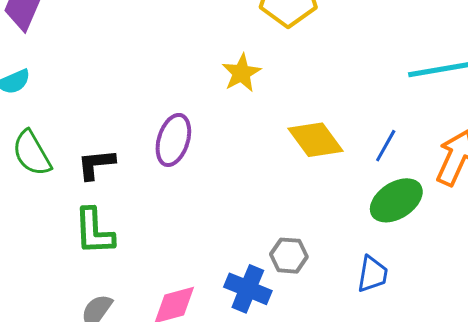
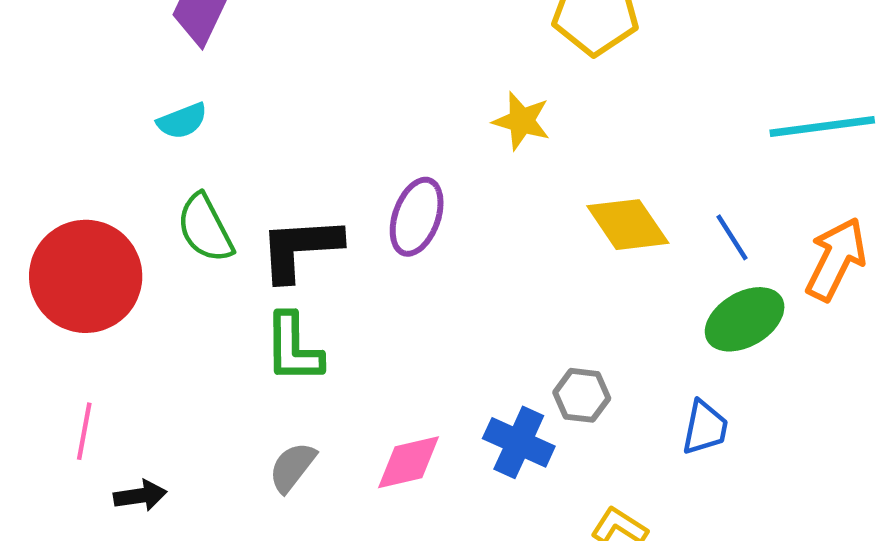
yellow star: (241, 73) -> (522, 121), turned -30
blue line: (386, 146) -> (732, 237), turned -64
black L-shape: (96, 164) -> (300, 248), size x1.5

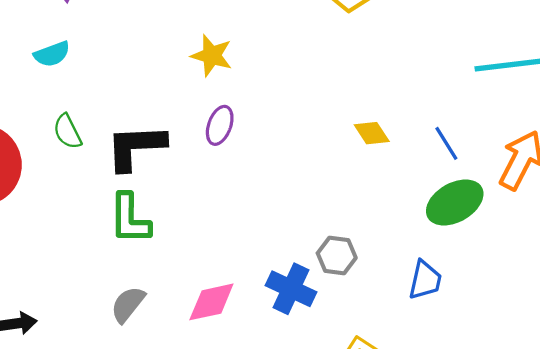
yellow star: (522, 121) -> (212, 56), moved
purple ellipse: (417, 217) -> (220, 125), size x0.7
yellow diamond: (628, 225) -> (372, 133), size x0.6
green semicircle: (205, 228) -> (67, 132), size x0.7

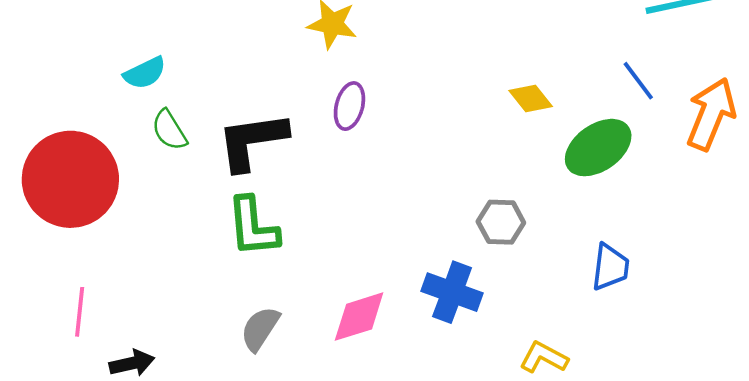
cyan semicircle: (52, 54) -> (145, 73), moved
blue line: (446, 143) -> (638, 81), moved
green ellipse: (455, 202) -> (598, 148), moved
gray hexagon: (337, 256) -> (501, 222), moved

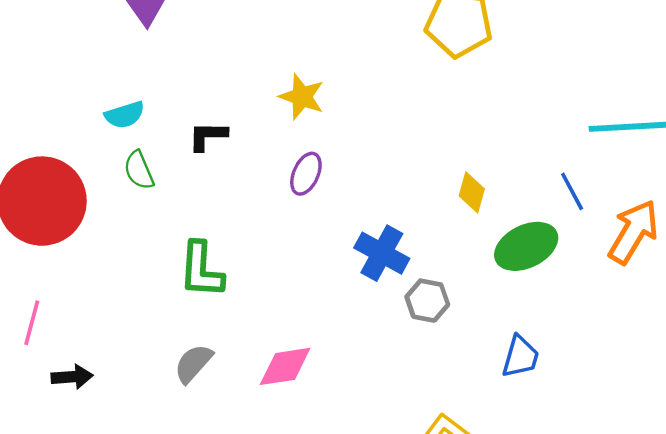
yellow diamond: (531, 98) -> (472, 192), turned 45
black L-shape: (252, 141) -> (208, 136), moved, size x0.6
blue cross: (452, 292) -> (382, 253), moved

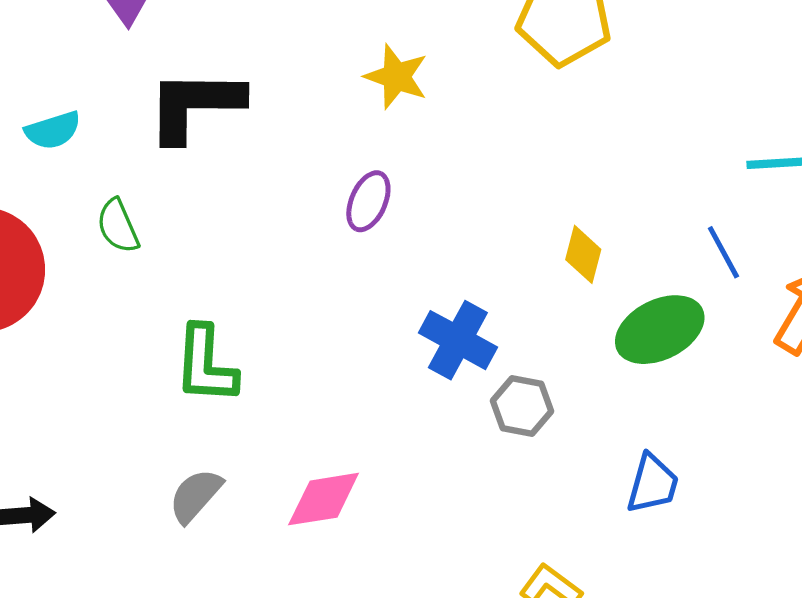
yellow star: (302, 97) -> (396, 77), moved
cyan semicircle: (125, 115) -> (53, 130), moved
black L-shape: (208, 136) -> (195, 105), moved, size x1.8
purple ellipse: (306, 174) -> (368, 201), moved

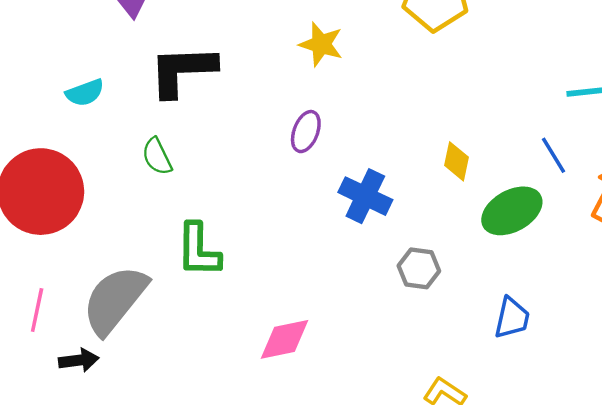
green semicircle: (118, 226) -> (157, 156), moved
blue cross: (458, 340) -> (365, 196), moved
gray semicircle: (195, 496) -> (115, 300), moved, size x1.8

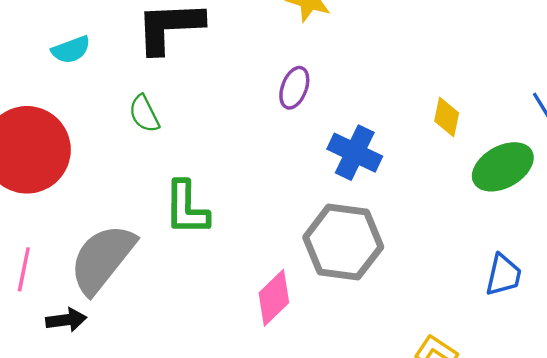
gray hexagon: (419, 268) -> (343, 242), moved, size x1.8
pink diamond: (284, 339) -> (274, 298), turned -32

